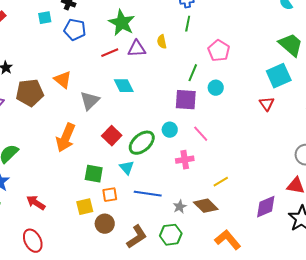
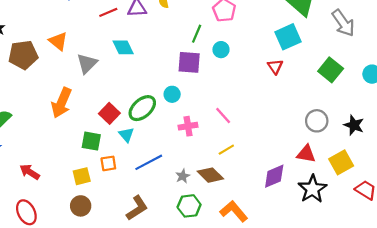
pink line: (201, 134) -> (223, 116), moved
red square: (112, 136) -> (109, 113), moved
blue line: (148, 194) -> (149, 162), turned -36
brown circle: (105, 224) -> (81, 206), moved
green hexagon: (171, 235) -> (189, 206), moved

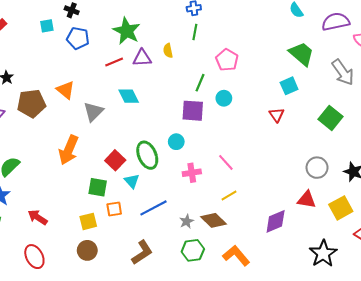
cyan square: (288, 37) -> (289, 86), size x0.7
green ellipse: (142, 108) -> (147, 155), turned -72
black star: (312, 189) -> (323, 253), moved

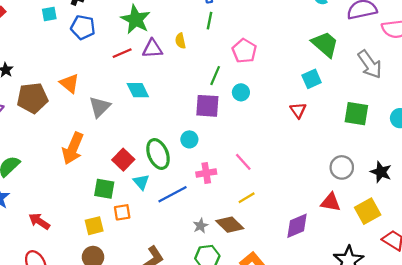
green square: (330, 118) -> (356, 114), turned -30
blue line: (153, 208) -> (173, 194), moved

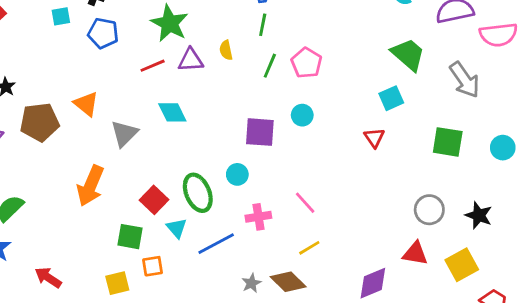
green line: (215, 76) -> (270, 66), moved

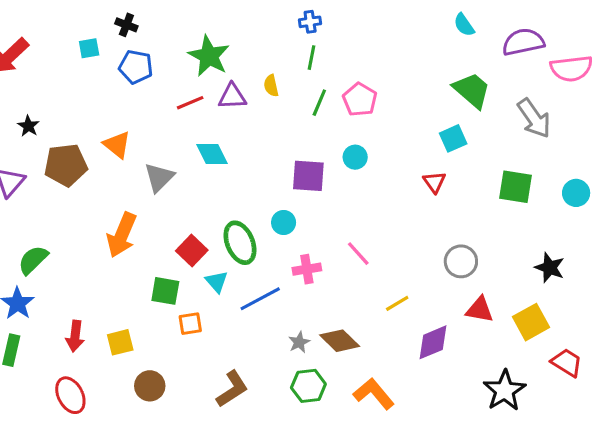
gray circle: (429, 210) -> (461, 261), moved
yellow line: (309, 248) -> (397, 303), moved
red arrow: (48, 277) -> (75, 336), turned -116
yellow square: (117, 283) -> (120, 342), moved

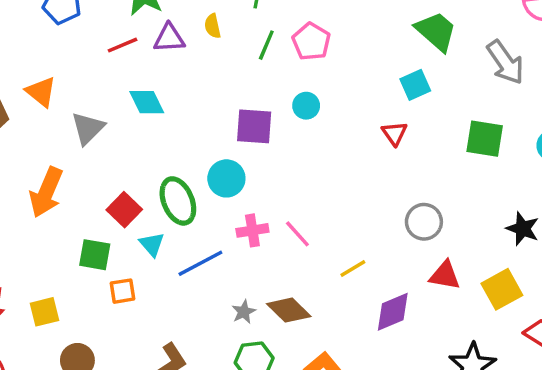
cyan circle: (284, 222) -> (226, 178), size x1.4
pink line: (358, 254) -> (297, 234), moved

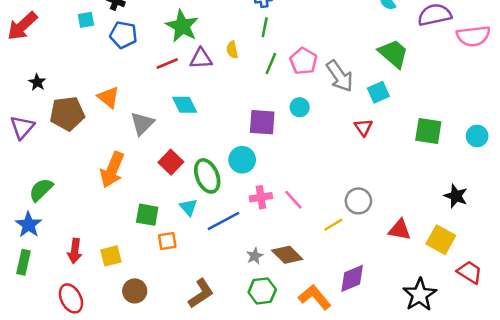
gray arrow: (505, 62) -> (340, 76), moved
red square: (124, 210) -> (171, 162), moved
gray circle: (424, 222) -> (358, 201), moved
yellow square: (502, 289) -> (441, 240), turned -32
purple diamond: (393, 312) -> (352, 278), moved

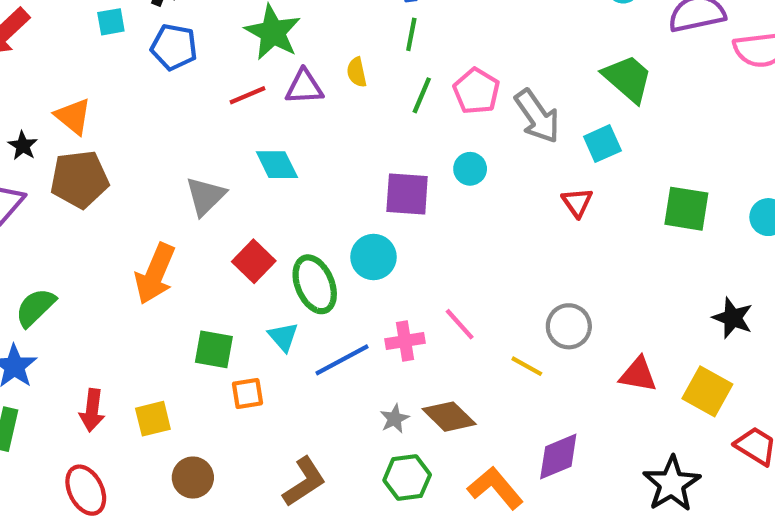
black star: (37, 82) -> (23, 146), moved
orange triangle: (108, 97) -> (73, 116), moved
pink cross: (261, 197) -> (405, 341), moved
yellow line: (333, 225) -> (527, 366), turned 60

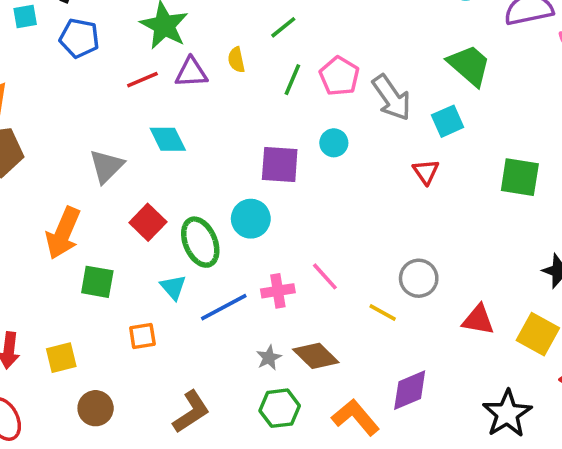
green line: (411, 34) -> (283, 27), turned 40
green square: (214, 349) -> (97, 282), moved

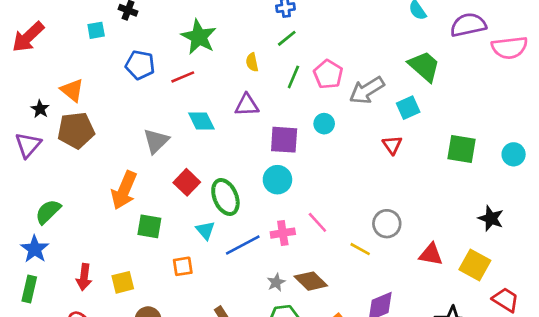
blue pentagon: (79, 38) -> (140, 65), moved
purple triangle: (191, 72) -> (247, 105), moved
gray arrow: (392, 98) -> (367, 90), turned 93
cyan circle: (251, 219) -> (277, 180), moved

